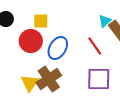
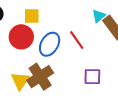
red line: (95, 46) -> (77, 40), moved
purple square: (99, 79) -> (92, 77), size x0.7

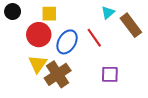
cyan triangle: (99, 16) -> (108, 13), moved
yellow triangle: (20, 81) -> (38, 64), moved

